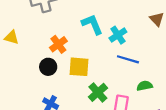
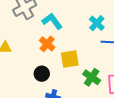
cyan L-shape: (92, 24) -> (52, 21), moved
black circle: (48, 67) -> (42, 74), moved

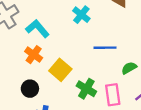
cyan cross: (97, 23) -> (81, 15), moved
yellow square: (70, 59) -> (60, 70), turned -36

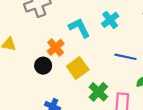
cyan L-shape: (37, 29) -> (79, 28), moved
black circle: (30, 89) -> (43, 66), moved

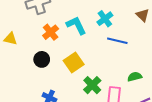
orange cross: (56, 47) -> (51, 32), moved
blue line: (125, 57) -> (117, 41), moved

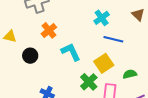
cyan L-shape: (76, 25) -> (71, 52), moved
black circle: (42, 59) -> (30, 56), moved
yellow square: (74, 62) -> (104, 63), moved

